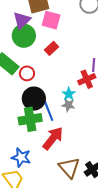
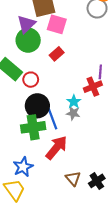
blue star: (21, 157) -> (23, 167), turned 30
brown triangle: (69, 168) -> (73, 178), size x0.7

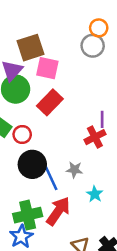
red rectangle: (57, 54) -> (50, 102), size x1.5
cyan star: (74, 102) -> (95, 194), moved
green cross: (33, 127) -> (28, 215), moved

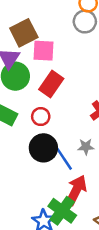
red circle: (22, 134) -> (41, 117), moved
green cross: (28, 215) -> (62, 211), moved, turned -32

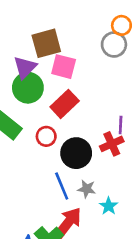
gray star: (86, 147) -> (87, 189), moved
black circle: (43, 148) -> (76, 153), moved

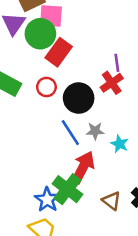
green circle: (28, 88) -> (40, 34), moved

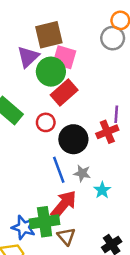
green cross: (67, 189) -> (45, 222), turned 32
blue star: (47, 200) -> (24, 227), turned -30
brown triangle: (111, 201) -> (66, 236), moved

